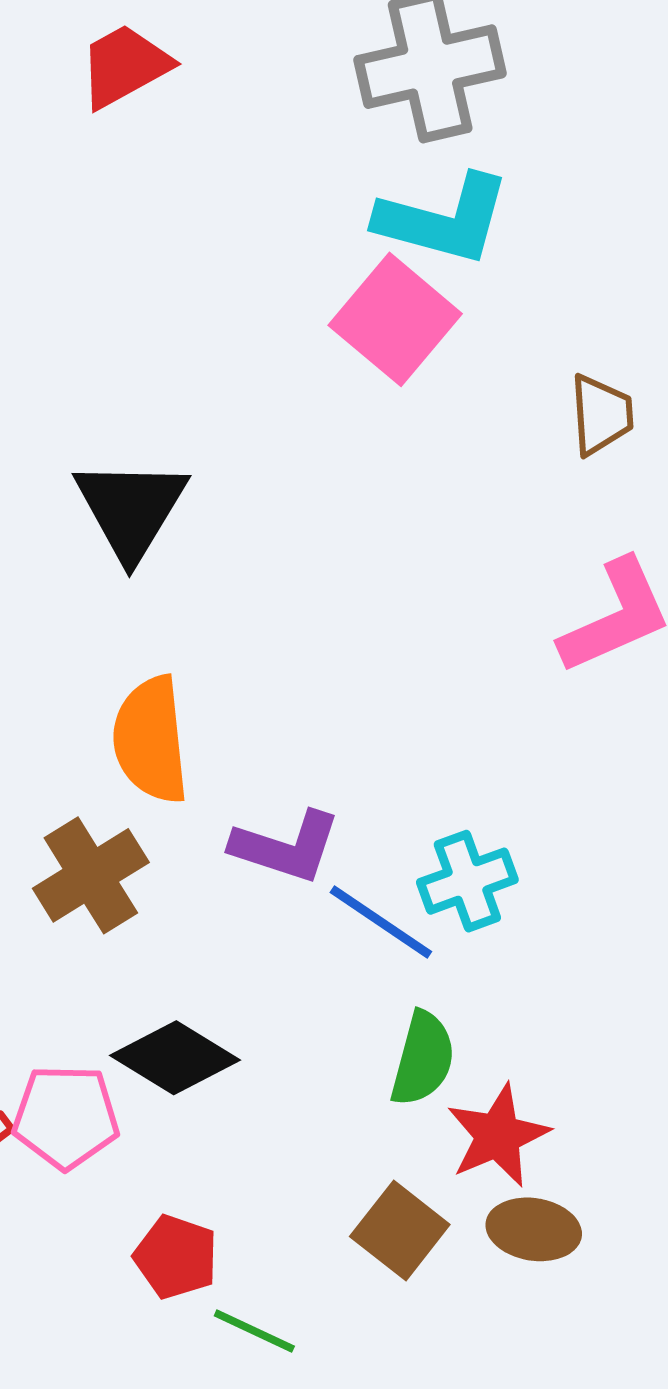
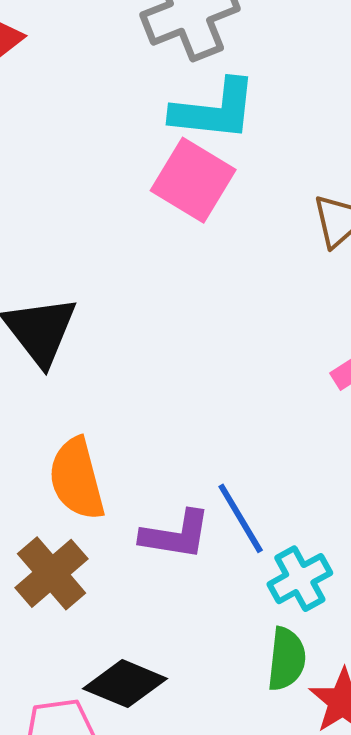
cyan cross: (467, 881) -> (300, 579), moved
blue line: (381, 922) -> (241, 518), moved, turned 34

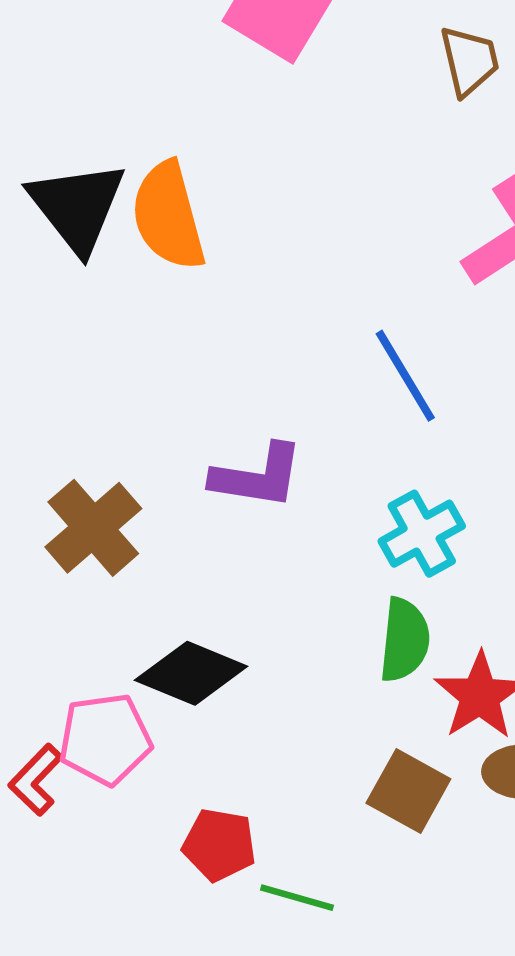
orange semicircle: (77, 479) -> (168, 216), moved
blue line: (241, 518) -> (405, 376), moved

